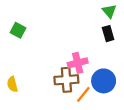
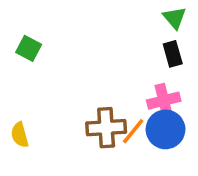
pink cross: (78, 63) -> (164, 101), moved
orange line: (83, 94) -> (133, 131), moved

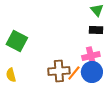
green square: (29, 48) -> (17, 41), moved, size x1.5
black rectangle: (173, 54) -> (96, 30), turned -72

